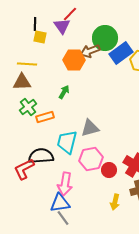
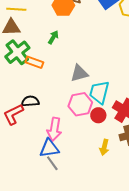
green cross: (28, 107) -> (17, 52), size x1.4
orange rectangle: (45, 117) -> (34, 62), turned 36
cyan trapezoid: (67, 142) -> (99, 92), moved
black semicircle: (41, 156) -> (30, 101), size x0.7

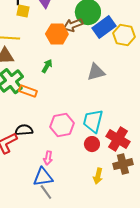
gray triangle: (79, 73) -> (96, 72), moved
pink hexagon: (80, 104) -> (62, 125), moved
pink arrow: (54, 129) -> (48, 158), size x0.6

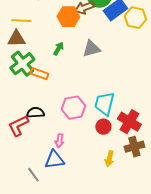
gray triangle: (96, 72) -> (91, 49), moved
gray line: (46, 192) -> (33, 175), moved

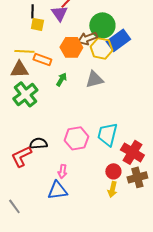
yellow hexagon: (135, 18) -> (101, 48), moved
orange rectangle: (39, 74) -> (42, 59), moved
red circle: (103, 127) -> (113, 171), moved
gray line: (33, 175) -> (14, 206), moved

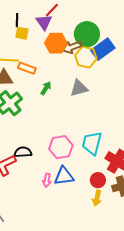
orange hexagon: (71, 47) -> (56, 43), moved
blue triangle: (57, 190) -> (64, 176), moved

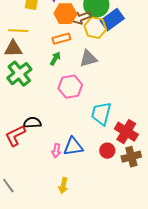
orange rectangle: (27, 68) -> (61, 39), moved, turned -36
pink hexagon: (61, 147) -> (70, 87), moved
yellow arrow: (97, 198) -> (63, 186), moved

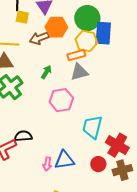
brown arrow: (81, 18) -> (39, 38), moved
blue rectangle: (112, 20) -> (103, 33), turned -50
orange rectangle: (61, 39) -> (76, 55), moved

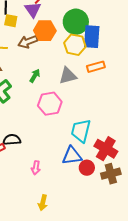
orange rectangle: (76, 55) -> (96, 67), moved
blue triangle: (64, 160) -> (72, 156), moved

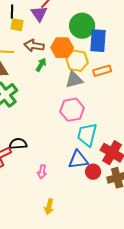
orange hexagon: (45, 31) -> (62, 48), moved
brown arrow: (28, 42) -> (34, 46), turned 30
yellow hexagon: (75, 45) -> (77, 61), moved
green arrow: (35, 76) -> (41, 65), moved
pink hexagon: (50, 104) -> (72, 110), moved

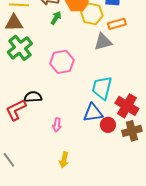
gray triangle: (74, 80) -> (103, 42), moved
pink hexagon: (72, 110) -> (62, 62), moved

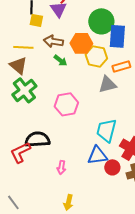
green arrow: (56, 18) -> (60, 60), turned 96
brown triangle: (14, 23) -> (18, 65), turned 42
black semicircle: (33, 97) -> (37, 139), size x1.4

